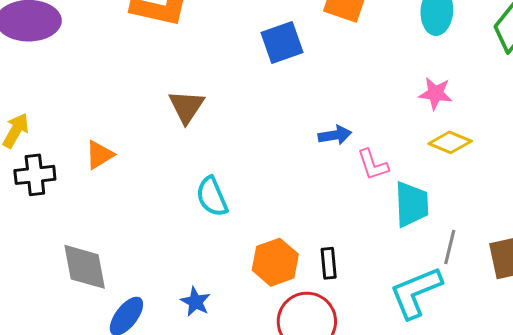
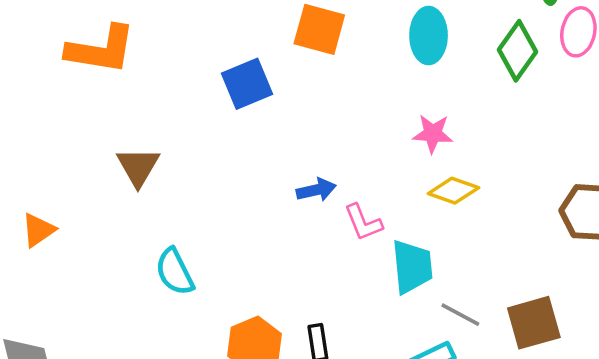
gray line: (450, 247) -> (460, 315), turned -72

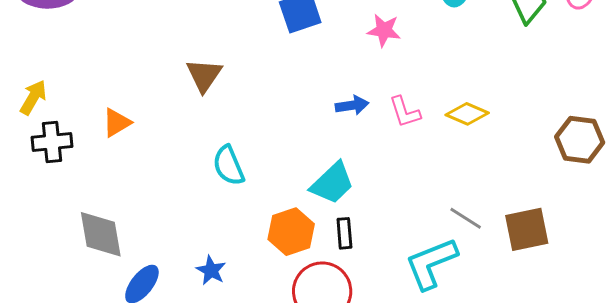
pink star: (433, 134) -> (384, 30), moved
pink L-shape: (363, 222) -> (405, 112), moved
cyan trapezoid: (412, 267) -> (332, 183), moved, turned 48

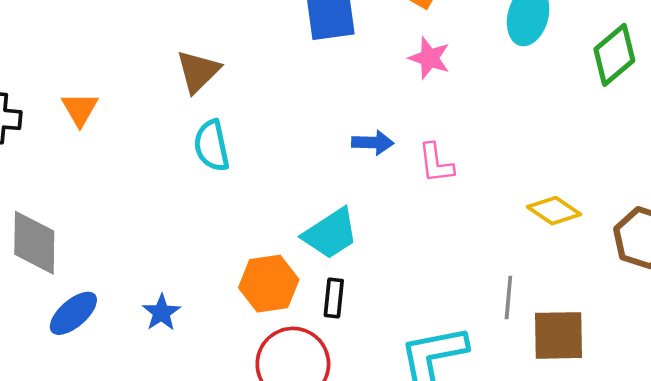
yellow diamond: (467, 114) -> (554, 211), moved
orange triangle: (117, 123) -> (80, 109), turned -40
cyan semicircle: (229, 166) -> (212, 146), moved
gray line: (466, 218) -> (508, 298), moved, turned 52

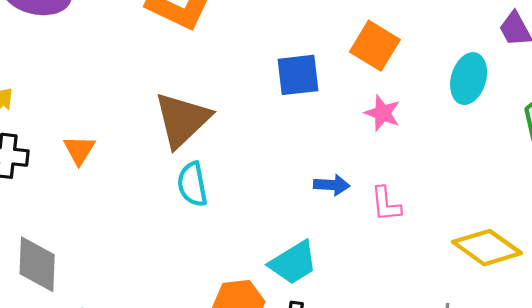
brown triangle: (198, 71) -> (182, 120), size x1.5
yellow diamond: (554, 211) -> (487, 248), size x1.5

